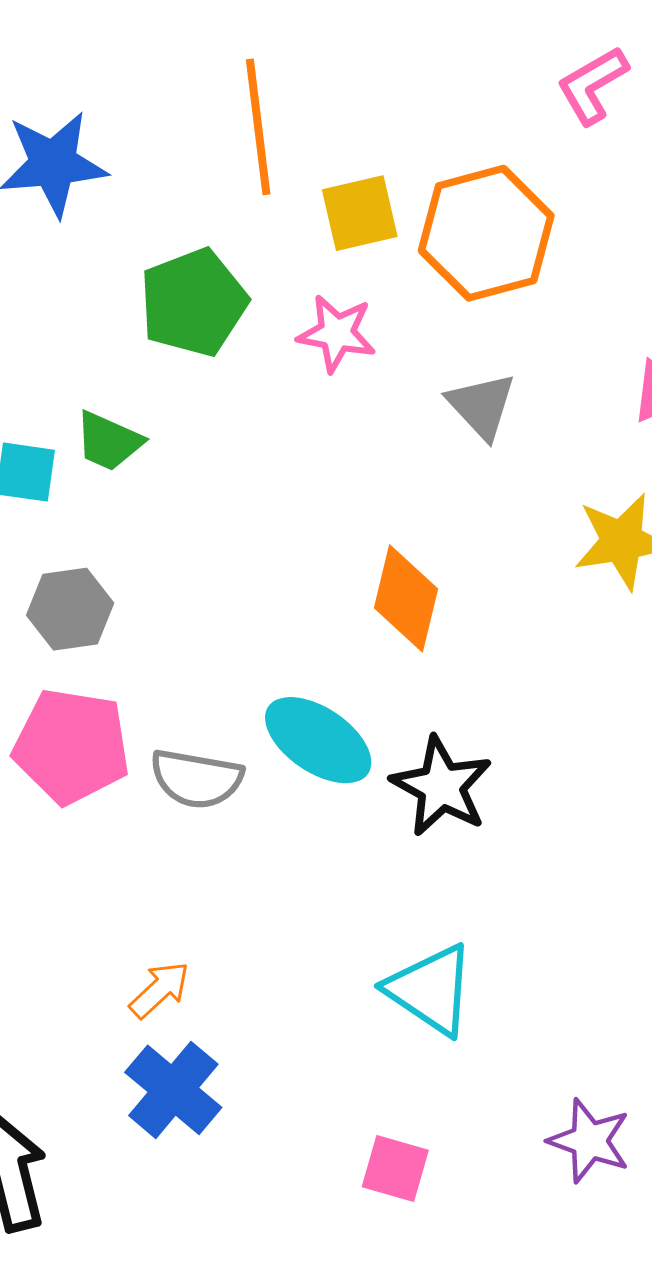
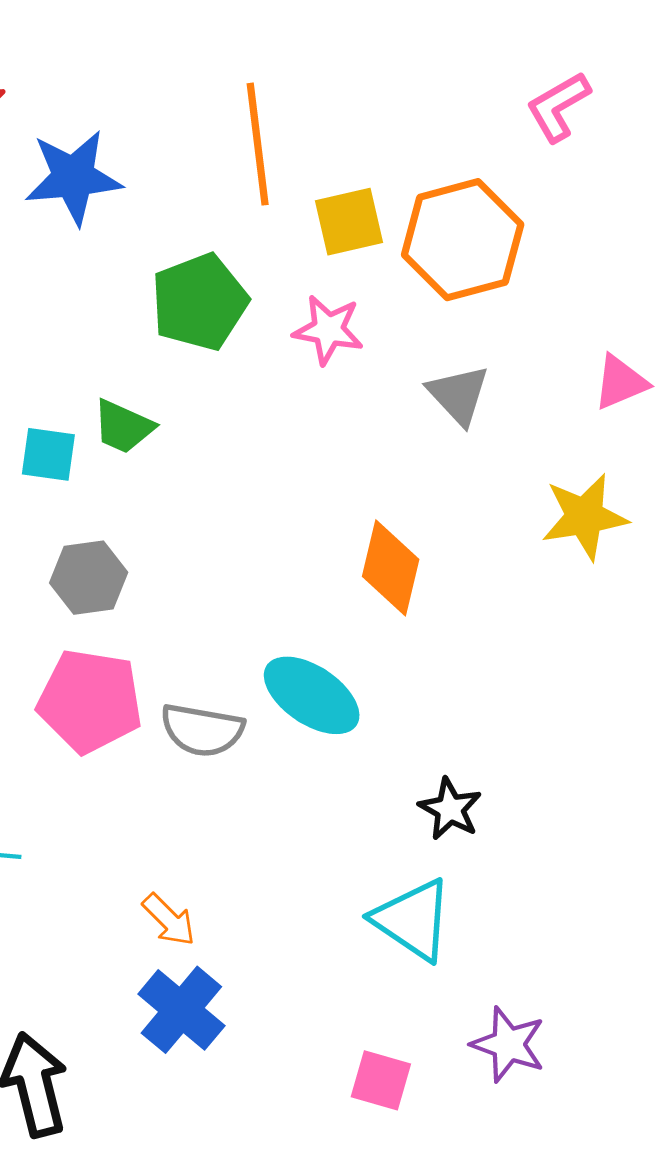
black star: (441, 786) -> (450, 809), moved, size x0.7
orange arrow: (159, 990) -> (169, 920), turned 88
purple star: (589, 1141) -> (508, 1044), moved

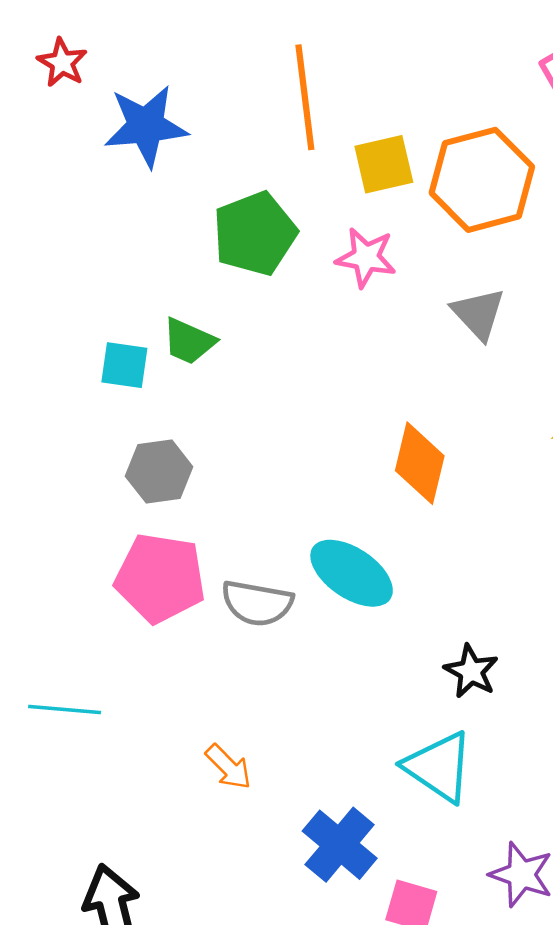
blue cross: (181, 1010) -> (340, 845), moved

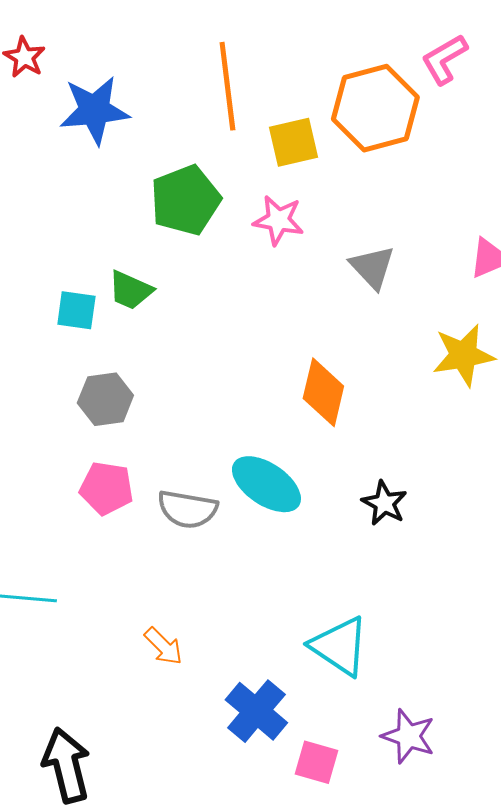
orange hexagon: (482, 180) -> (375, 108), moved
pink pentagon: (160, 578) -> (106, 488), size x0.7
black star: (471, 671) -> (384, 503), moved

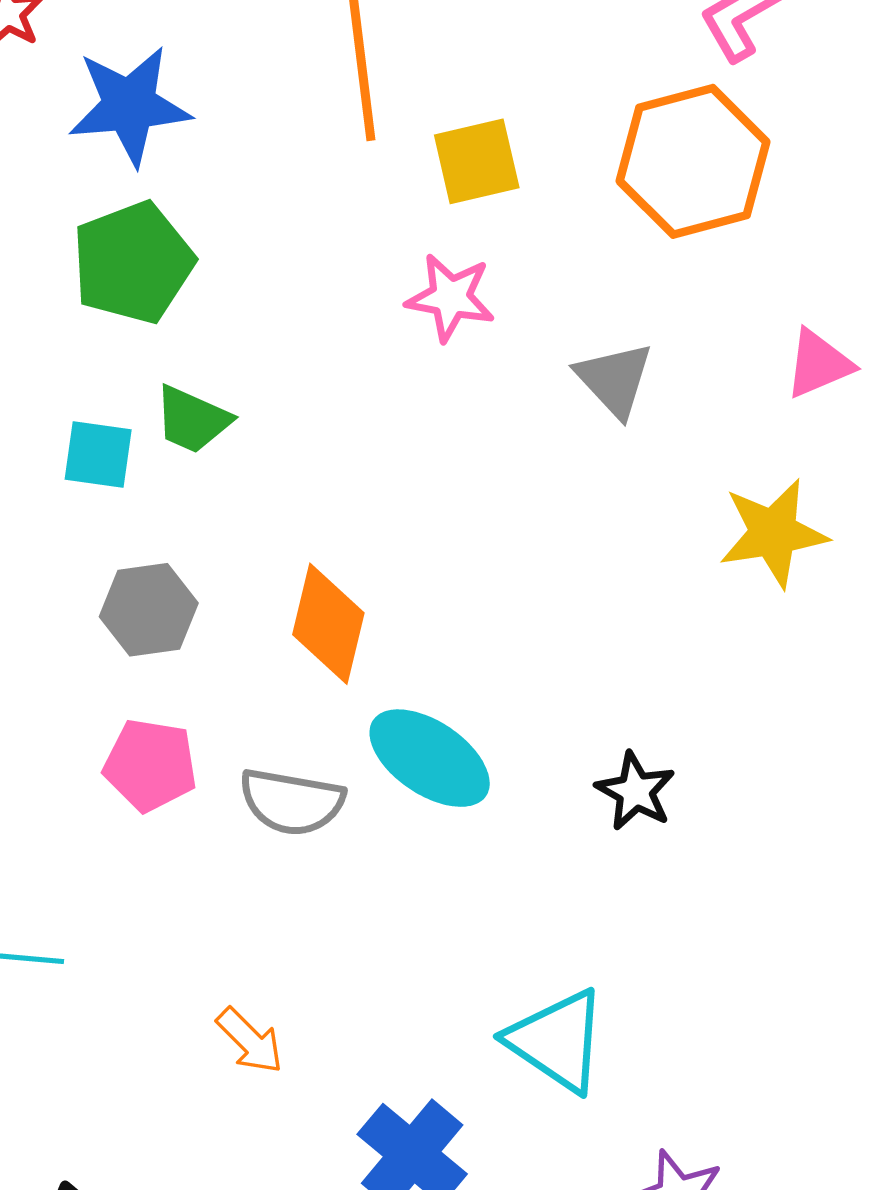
orange hexagon: (375, 108) -> (693, 161), moved
green pentagon: (185, 200) -> (133, 263), moved
orange diamond: (323, 392) -> (328, 624), moved

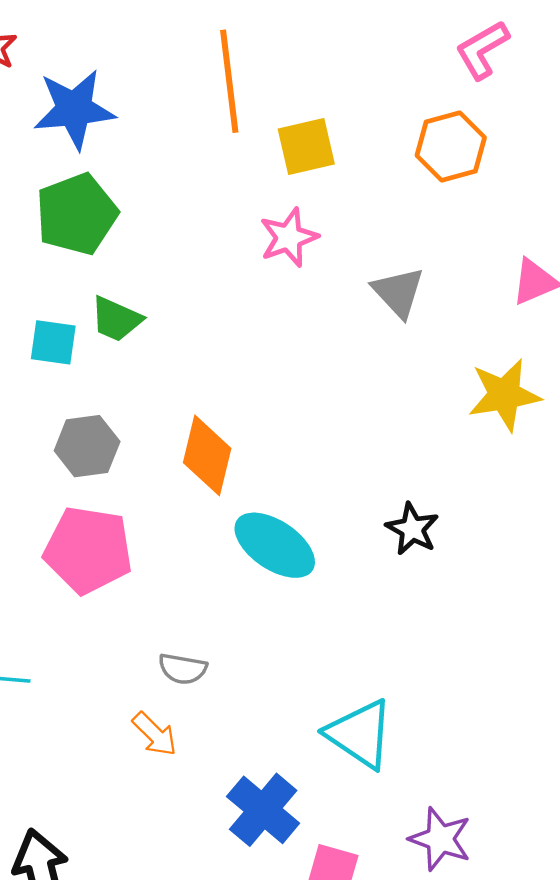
orange hexagon: (693, 161) -> (451, 147), size x0.7
pink star: (451, 297) -> (289, 237), turned -30
pink pentagon: (150, 765) -> (88, 550), size x1.4
black star: (635, 791) -> (412, 529), moved
gray semicircle: (292, 802) -> (183, 669), moved, size x0.7

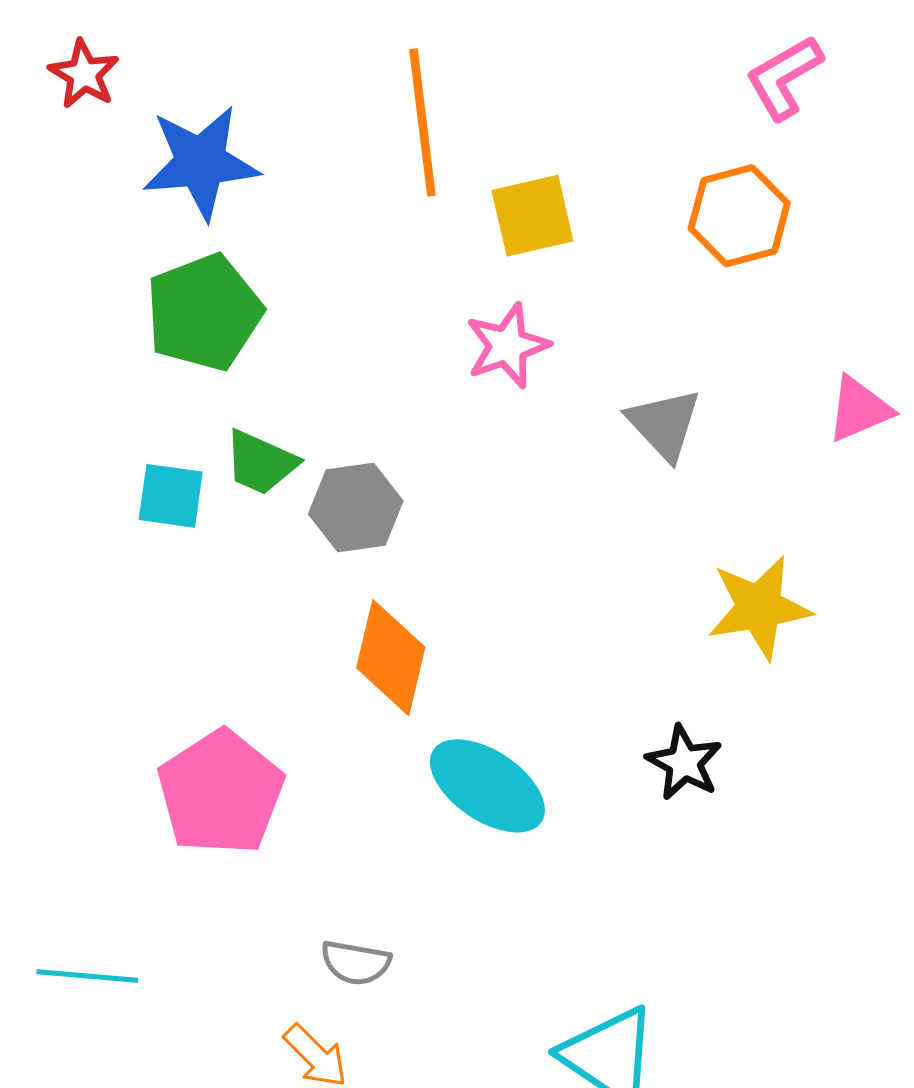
yellow star: (504, 395) -> (759, 608), moved
gray hexagon: (87, 446) -> (356, 507), moved
pink pentagon: (88, 550) -> (221, 793), turned 30

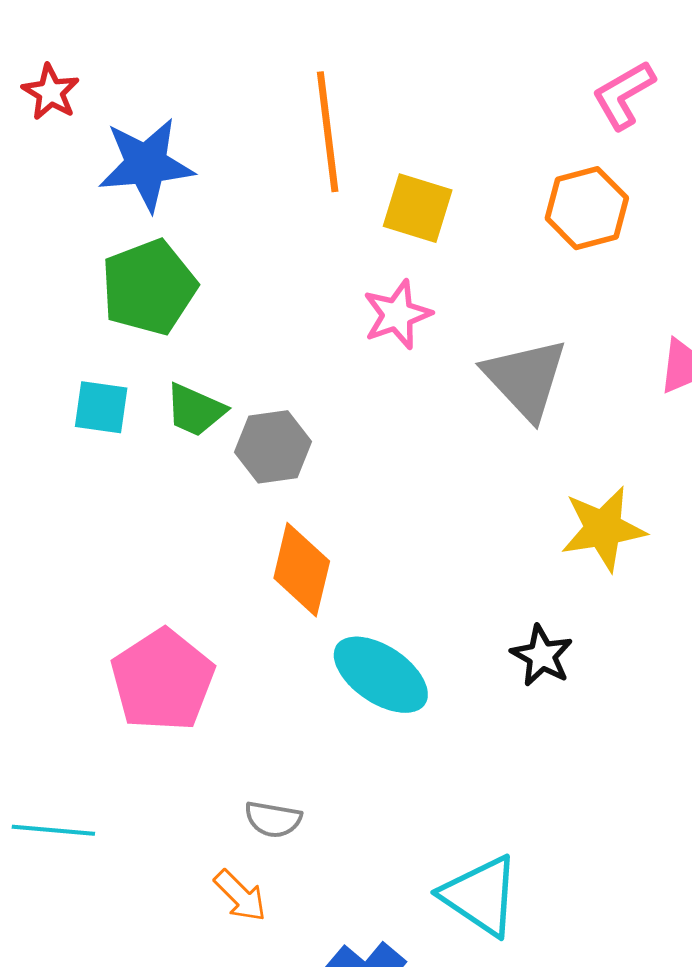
yellow square: (532, 216) -> (418, 208), turned 30
gray triangle: (664, 424) -> (525, 379), size x1.4
cyan square: (171, 496) -> (101, 407), moved

